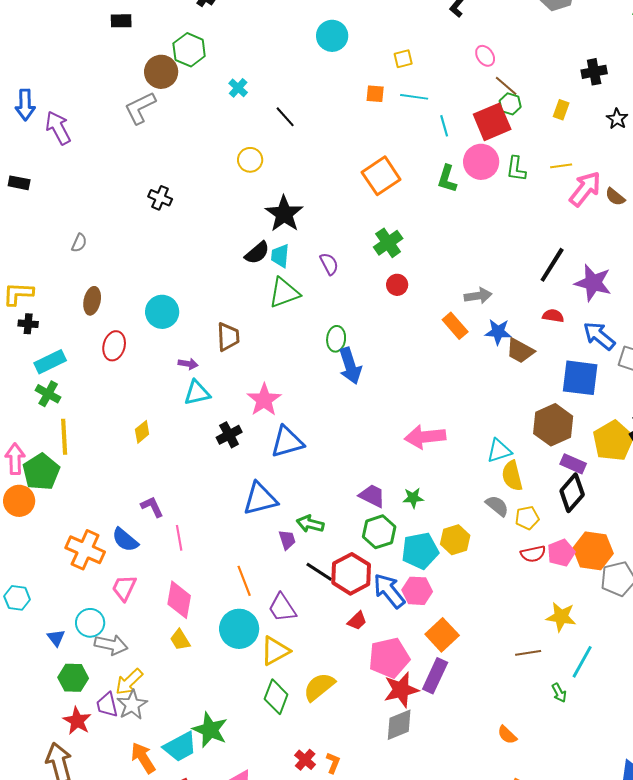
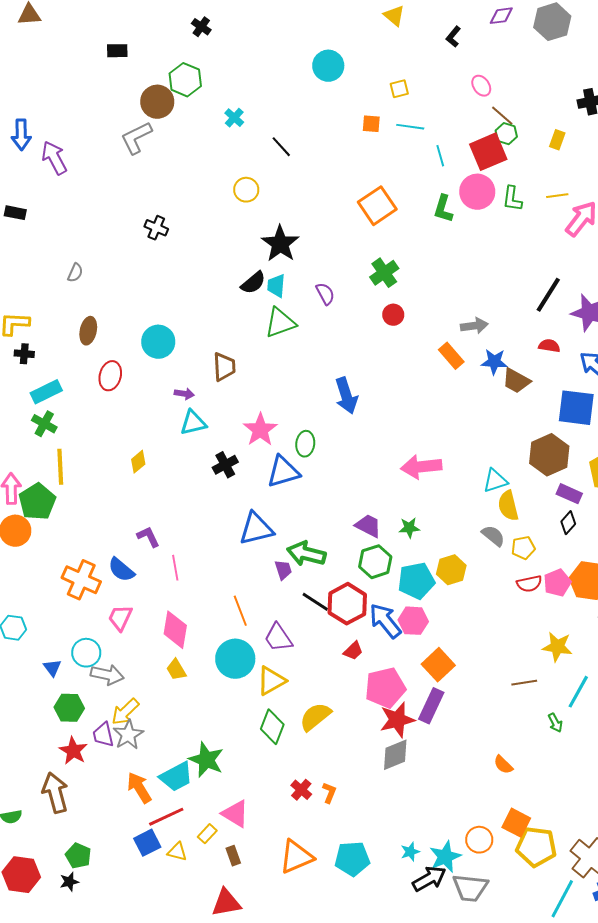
green ellipse: (336, 339) -> (305, 444), moved
black diamond: (572, 493) -> (568, 523), size x0.6
green arrow: (310, 524) -> (306, 554), size x1.4

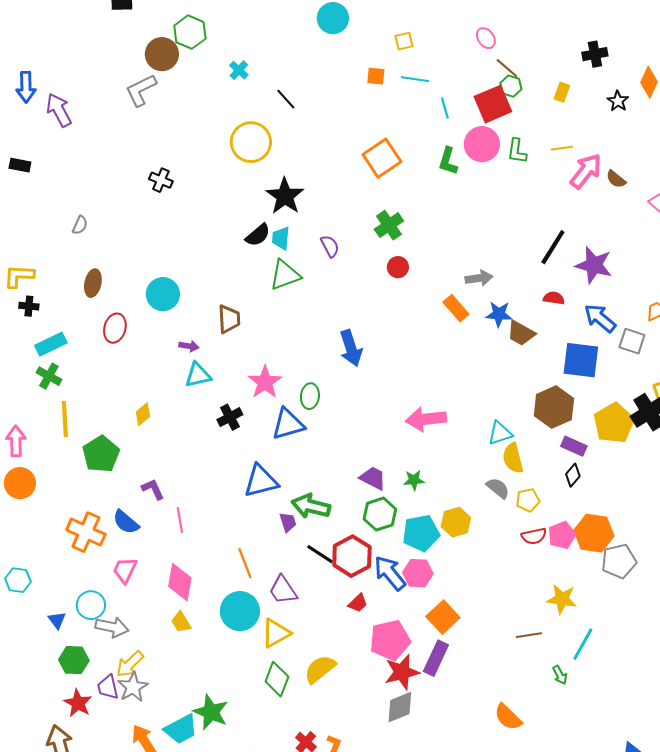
yellow circle: (246, 190) -> (251, 142), size x1.6
green pentagon: (37, 502) -> (101, 454), moved
orange semicircle: (503, 765) -> (508, 717), size x1.4

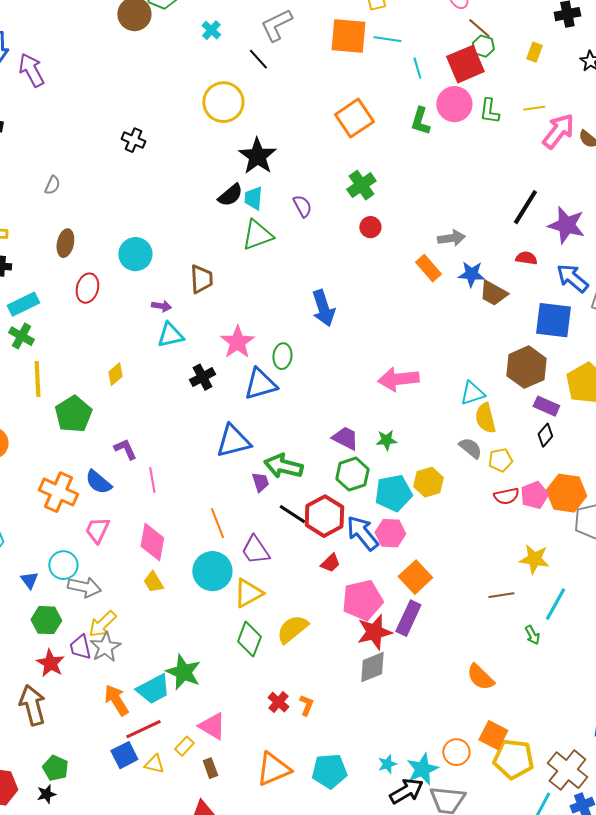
orange square: (376, 76) -> (348, 36), size x2.0
gray L-shape: (141, 90) -> (276, 25), moved

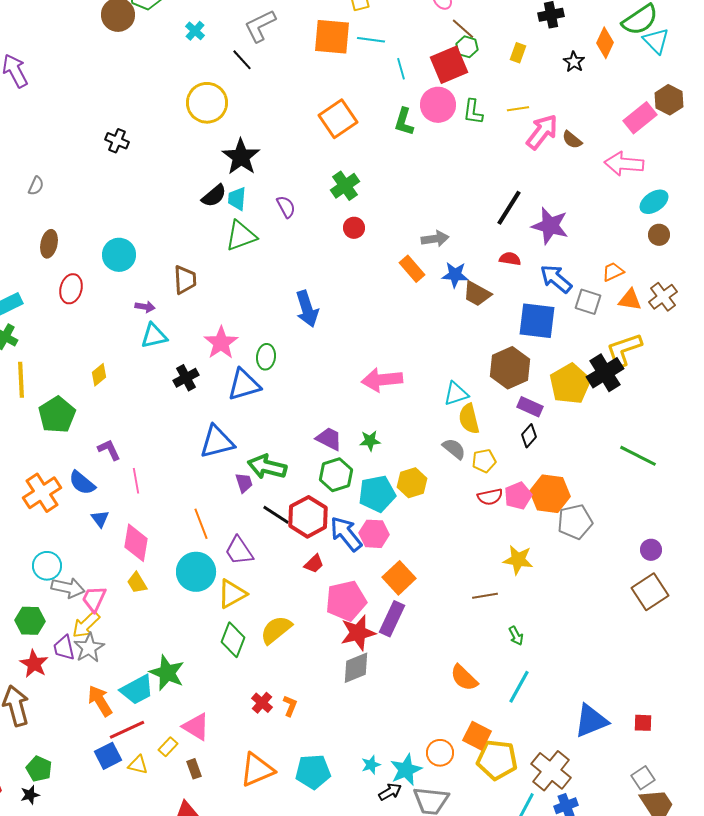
orange cross: (58, 492) -> (42, 493), turned 33
pink trapezoid: (97, 530) -> (94, 599), moved
blue triangle: (29, 580) -> (100, 519), moved
cyan line: (555, 604) -> (519, 687), moved
black arrow: (406, 791) -> (390, 792), size x0.7

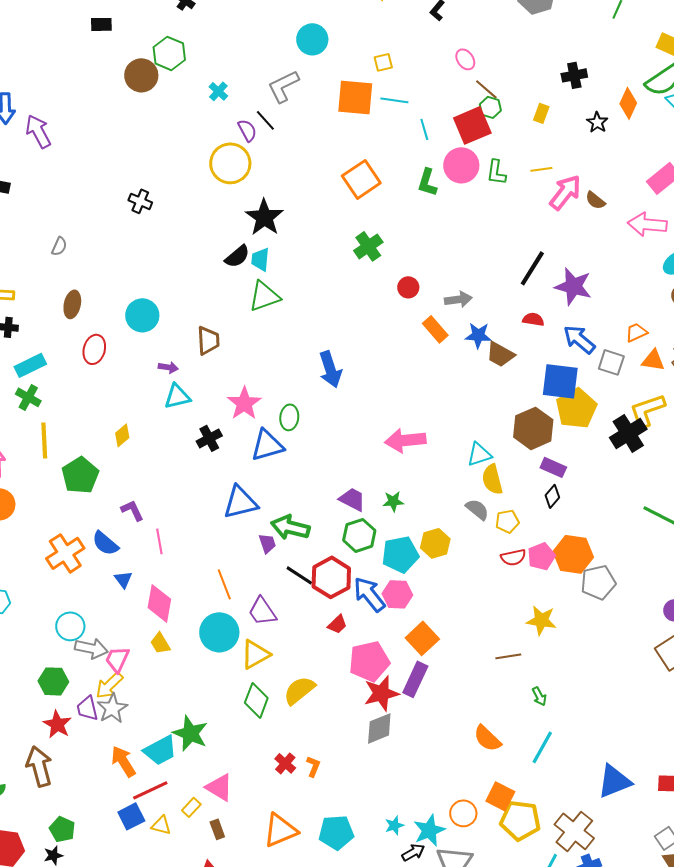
purple semicircle: (286, 207) -> (247, 130), moved
red circle: (354, 228) -> (408, 287), moved
yellow pentagon: (570, 384) -> (576, 408), moved

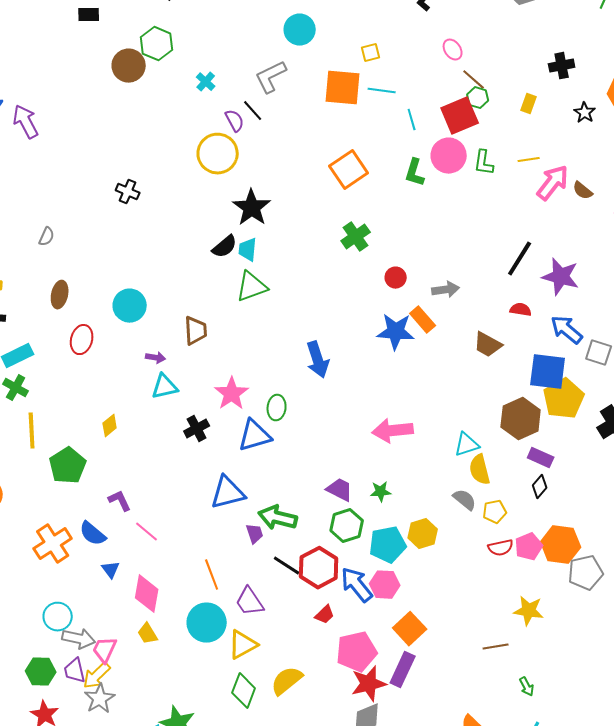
blue star: (478, 335) -> (396, 332), moved, size x1.4
pink line: (159, 541) -> (147, 532), turned -40
purple trapezoid: (87, 708) -> (75, 671), moved

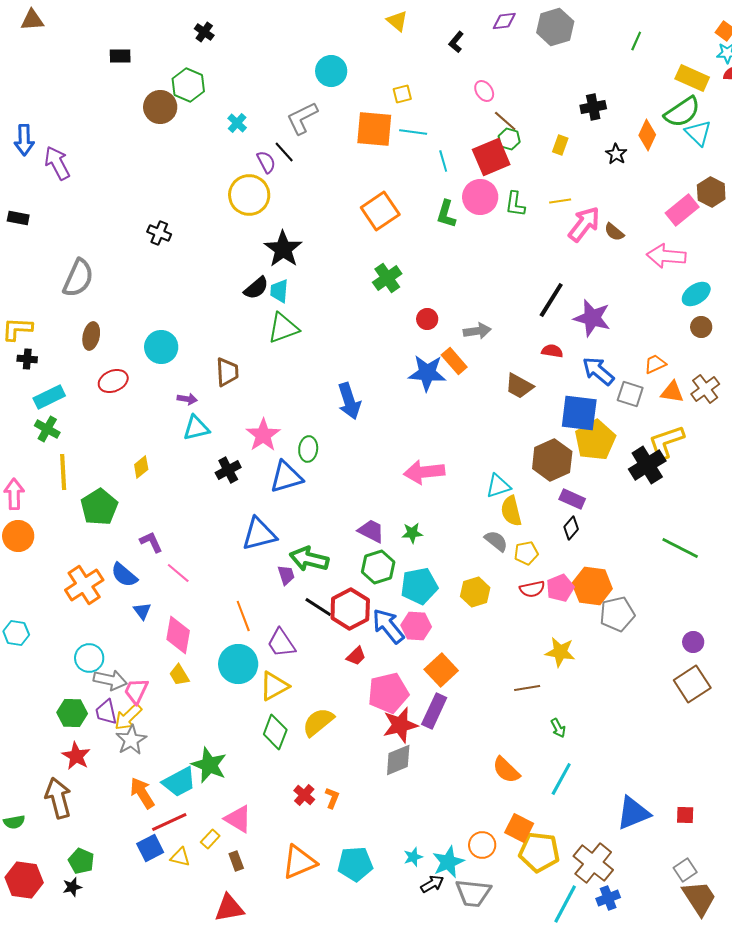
gray semicircle: (47, 237) -> (78, 278), size x2.0
red ellipse: (82, 340) -> (113, 381), turned 52
yellow hexagon: (423, 534) -> (475, 592), moved

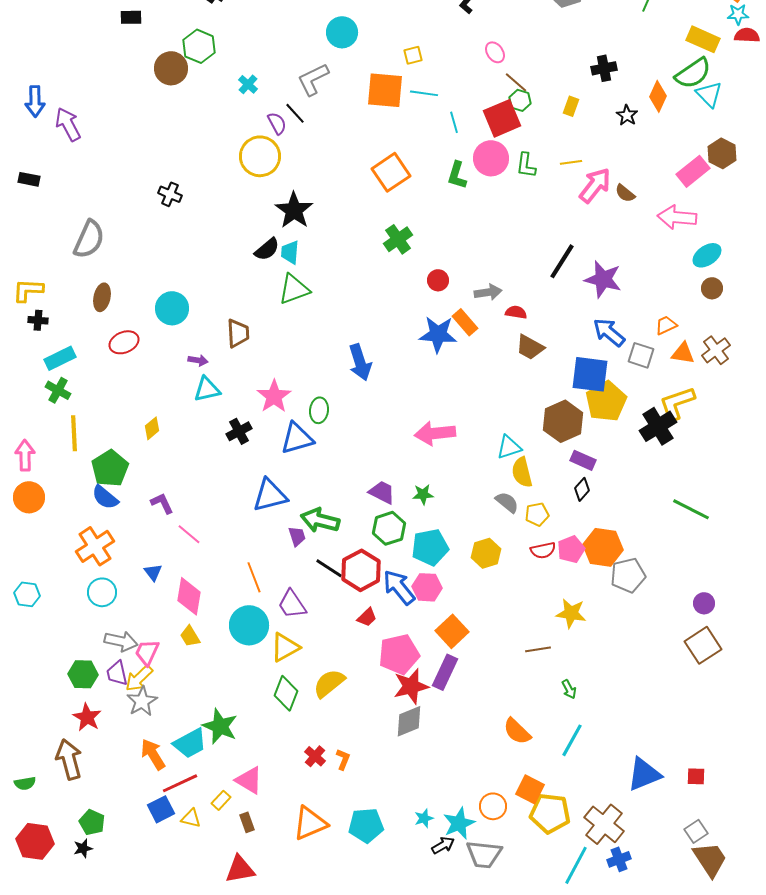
red semicircle: (552, 351) -> (516, 312), moved
blue semicircle: (124, 575) -> (105, 497), moved
cyan circle: (89, 658) -> (102, 592), moved

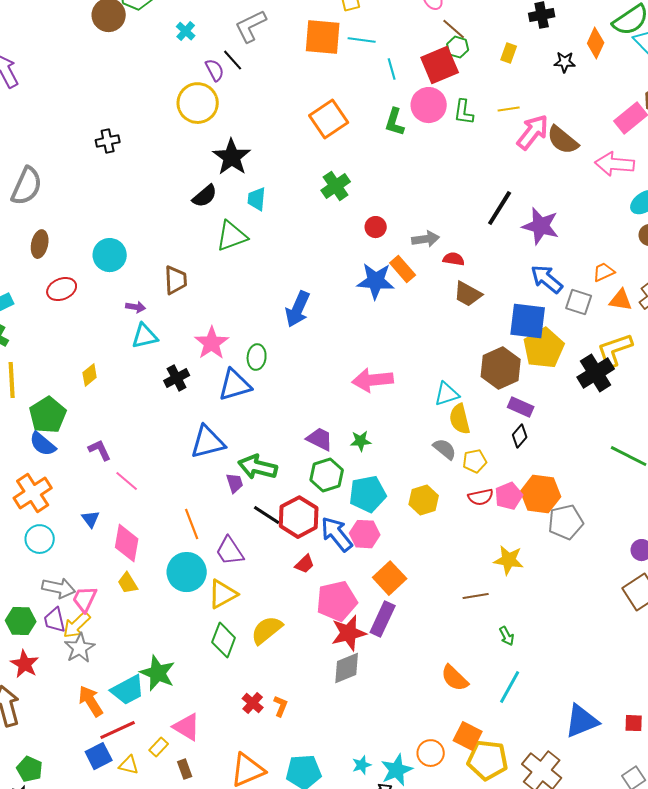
black star: (627, 115) -> (565, 62), turned -30
brown semicircle: (625, 193) -> (563, 140), size x1.6
black cross: (170, 194) -> (108, 141), turned -35
cyan trapezoid: (290, 252) -> (257, 199), moved
blue arrow: (360, 362) -> (298, 309), turned 42

